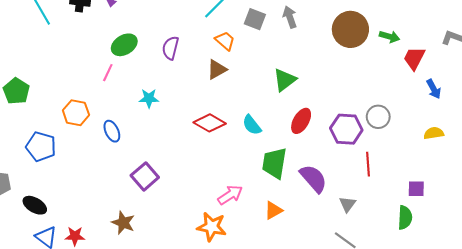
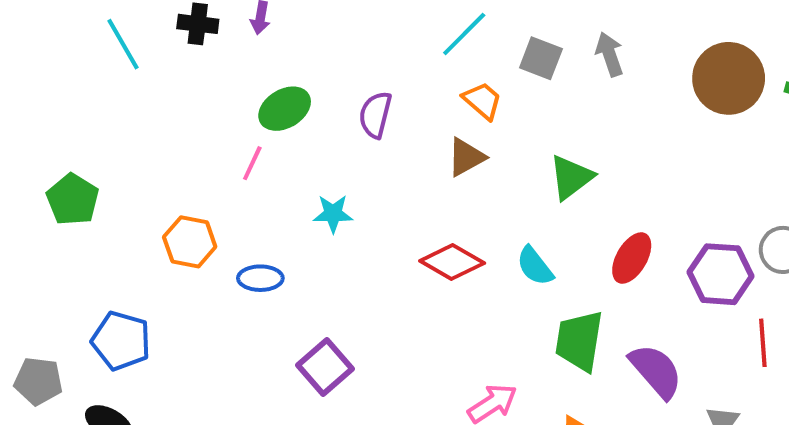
green triangle: (285, 80) -> (571, 177), moved
blue ellipse: (112, 131) -> (260, 278), turned -65
blue pentagon: (41, 147) -> (121, 341), moved

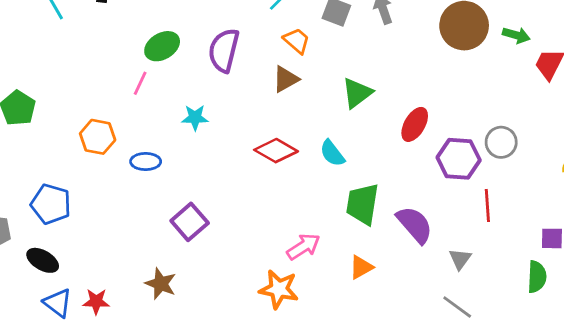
purple semicircle: (375, 115) -> (224, 50), size x1.4
red ellipse: (632, 258) -> (415, 124), moved

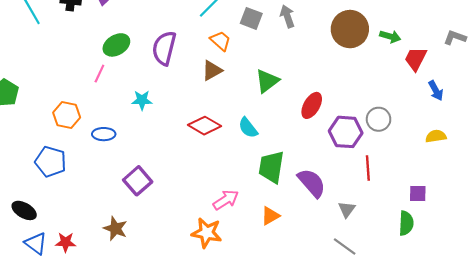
blue pentagon: (51, 204) -> (51, 162), moved

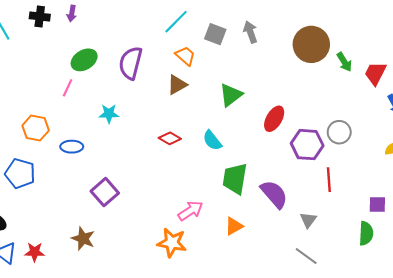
green arrow: (390, 36) -> (344, 62), moved, turned 42
red diamond: (205, 126) -> (170, 138), size x0.7

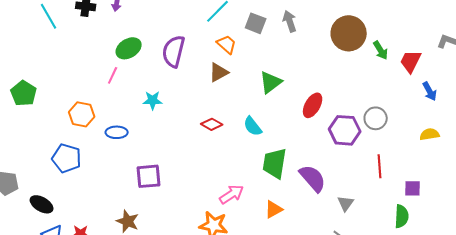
red line: (329, 180) -> (380, 166), moved
purple square: (105, 192) -> (149, 176), turned 36

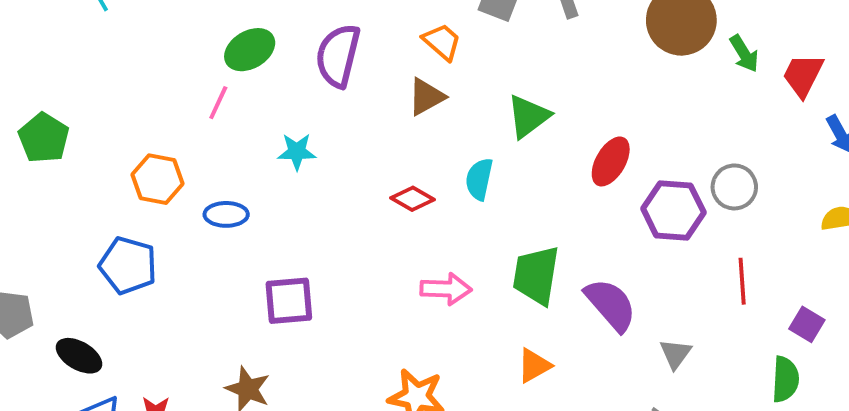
cyan semicircle: (253, 126) -> (479, 179), moved, turned 50
purple square: (413, 188) -> (807, 324), turned 30
pink arrow: (232, 194) -> (446, 289), moved, turned 35

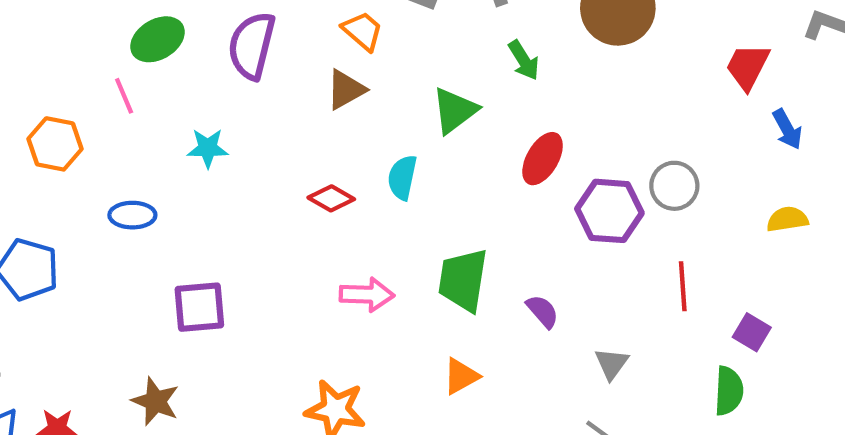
green arrow: (744, 54) -> (524, 60), moved
pink line: (218, 103) -> (124, 96), turned -48
orange hexagon: (157, 179) -> (55, 144), moved
purple semicircle: (611, 305) -> (543, 311), size x0.6

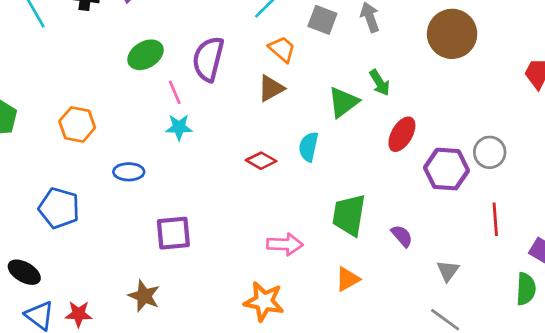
green arrow: (524, 60) -> (380, 83), moved
pink line: (124, 96) -> (175, 92), moved
pink arrow: (367, 295) -> (285, 244), moved

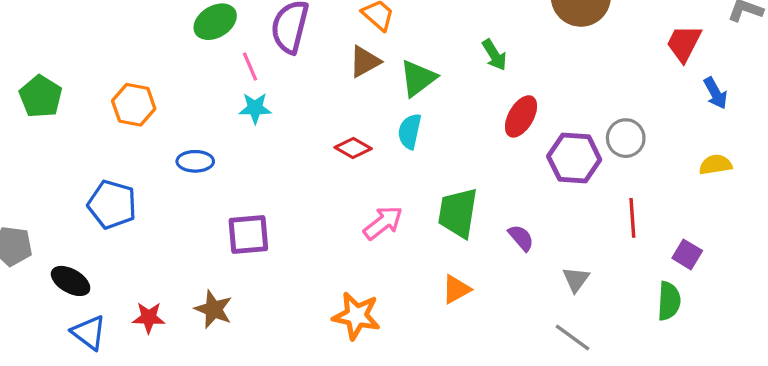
green triangle: (343, 102) -> (418, 78), moved
pink arrow: (285, 244) -> (383, 223), moved, turned -40
red star: (79, 314) -> (149, 318), moved

